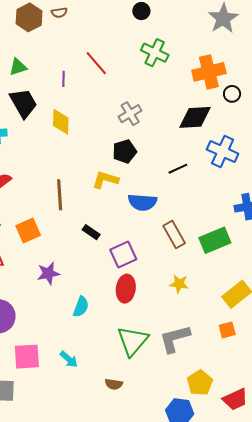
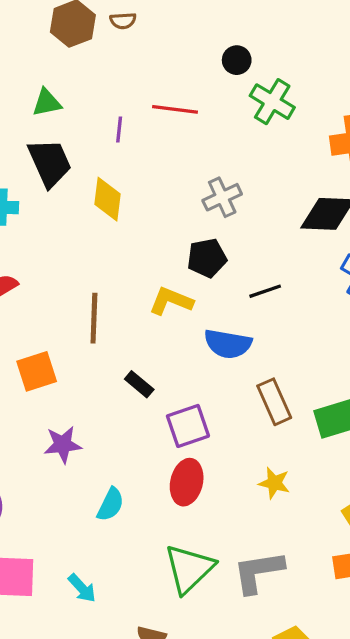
black circle: (141, 11) -> (237, 60), moved
red line: (96, 63) -> (175, 109), turned -48
black line: (178, 169) -> (265, 291), moved

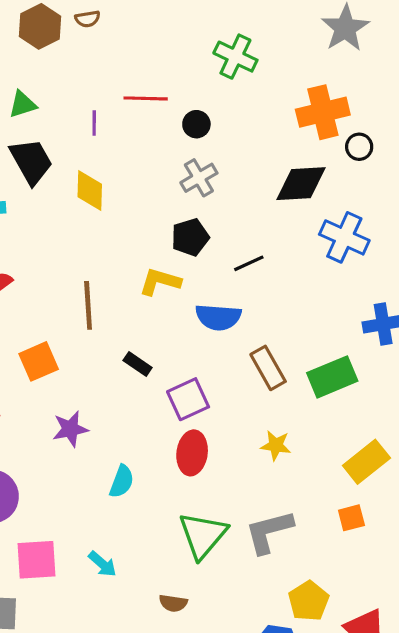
black circle: (237, 60) -> (196, 124), moved
green cross: (272, 102) -> (235, 57), moved

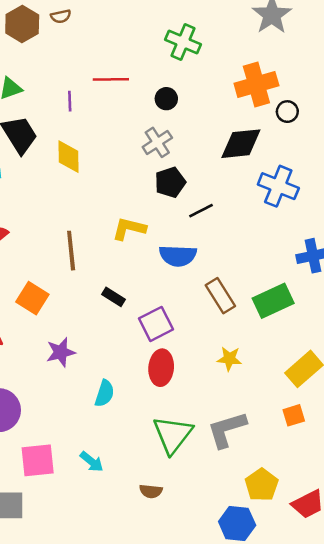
black circle: (196, 124) -> (166, 99), moved
black pentagon: (190, 237) -> (170, 182), moved
orange square: (39, 361) -> (32, 298), turned -32

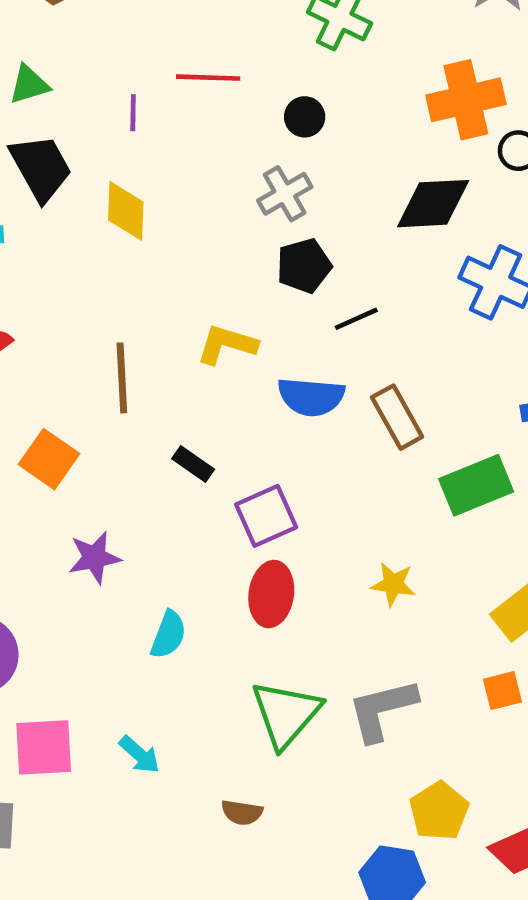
brown rectangle: (220, 296) -> (397, 417), moved

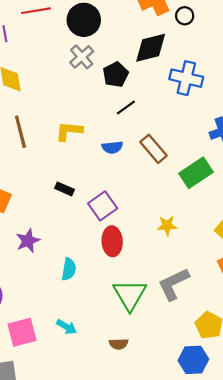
black circle: (305, 117) -> (84, 20), size x1.8
black pentagon: (304, 266) -> (116, 75), moved
brown line: (122, 378) -> (20, 132), moved
blue semicircle: (311, 397) -> (112, 147), size x0.7

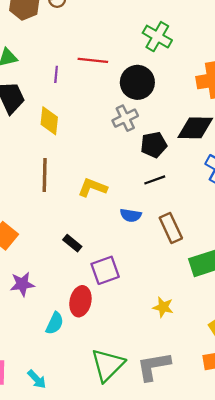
red ellipse: (112, 241) -> (80, 301), moved

